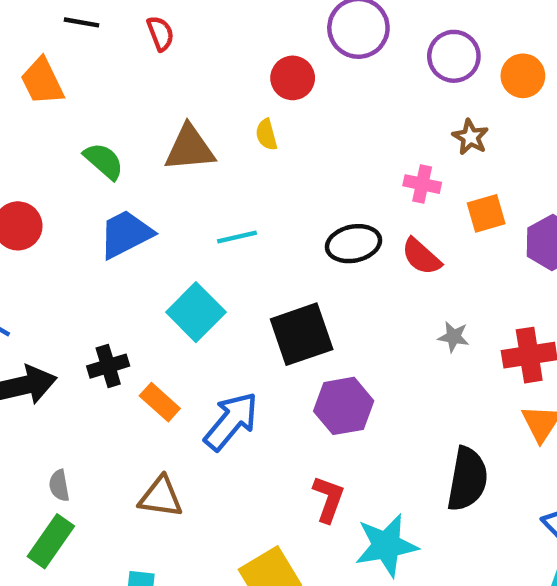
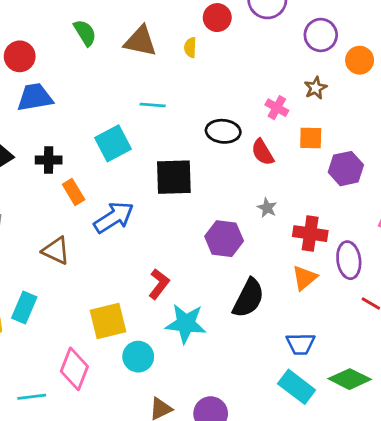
blue trapezoid: (126, 234) -> (35, 97), moved
purple hexagon: (344, 406) -> (224, 239), moved

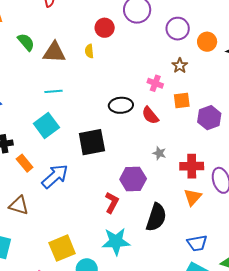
green semicircle: (85, 33) -> (26, 42), moved
cyan line: (153, 105) -> (53, 91), moved
red L-shape: (159, 284) -> (112, 203), moved

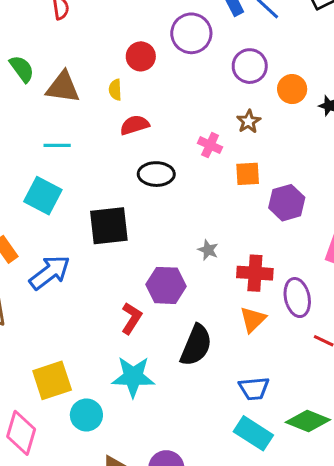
red semicircle: (150, 115) -> (135, 125), moved, turned 108
cyan square: (46, 125) -> (43, 196), turned -30

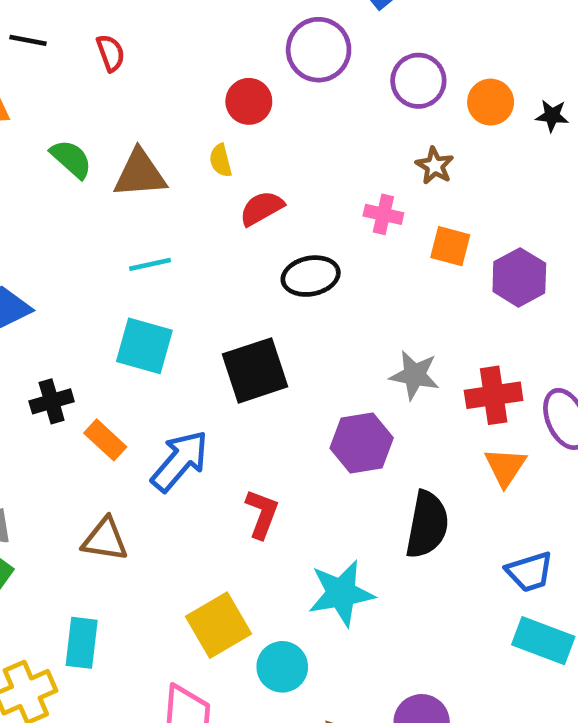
orange square: (248, 174) -> (450, 246), turned 30
gray star: (208, 250) -> (414, 375), size x1.5
red L-shape: (131, 318) -> (262, 514), moved

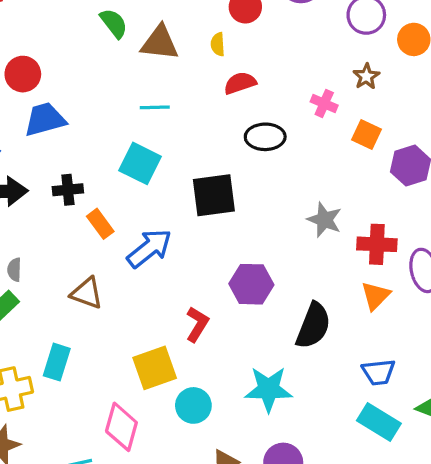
purple hexagon: (362, 443) -> (251, 284), moved
red L-shape: (262, 514) -> (197, 324), moved
cyan star: (341, 593) -> (269, 389), moved

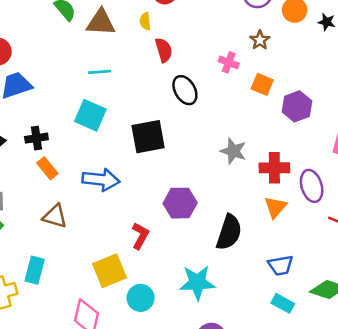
red semicircle: (240, 83) -> (164, 50), turned 95
black ellipse: (265, 137) -> (185, 90), turned 64
orange rectangle: (100, 224) -> (47, 168), moved
blue arrow: (149, 248) -> (101, 180), turned 48
cyan rectangle: (379, 422) -> (283, 303), size x0.7

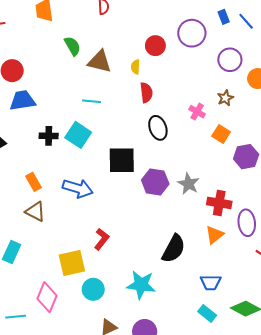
black cross: (36, 138) -> (49, 136), moved
orange rectangle: (47, 168) -> (34, 182), moved
purple hexagon: (180, 203) -> (155, 182), moved

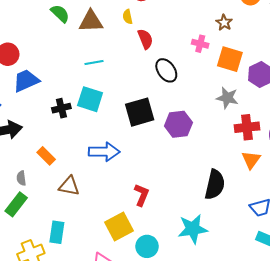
orange square: (221, 134) -> (230, 59), size x1.4
orange rectangle: (34, 182) -> (46, 156), moved
gray star: (188, 184) -> (227, 98), moved

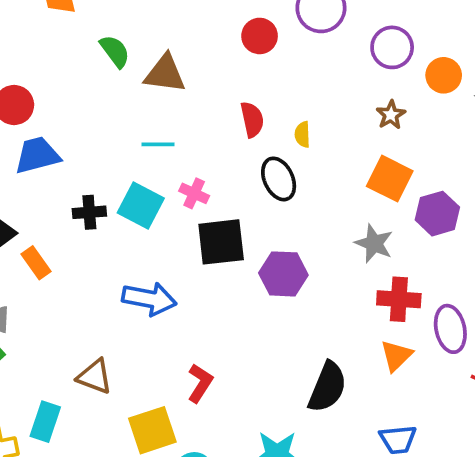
yellow semicircle: (128, 17) -> (302, 134), moved
pink cross: (200, 44) -> (194, 193), moved
orange rectangle: (46, 156) -> (36, 263), moved
brown triangle: (69, 186) -> (95, 377), moved

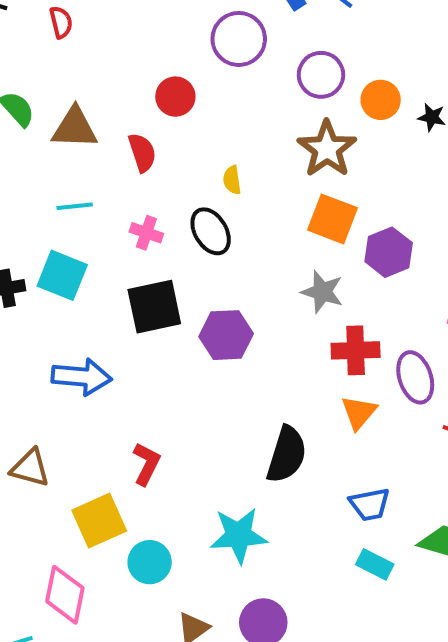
red circle: (260, 36) -> (175, 97), moved
brown star: (391, 115) -> (327, 149), size x1.8
red semicircle: (252, 119) -> (142, 153), moved
pink cross: (194, 193) -> (146, 233), moved

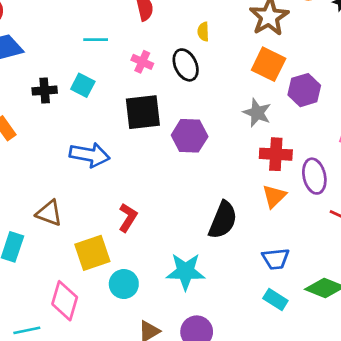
cyan square: (62, 275) -> (83, 85), size x0.7

